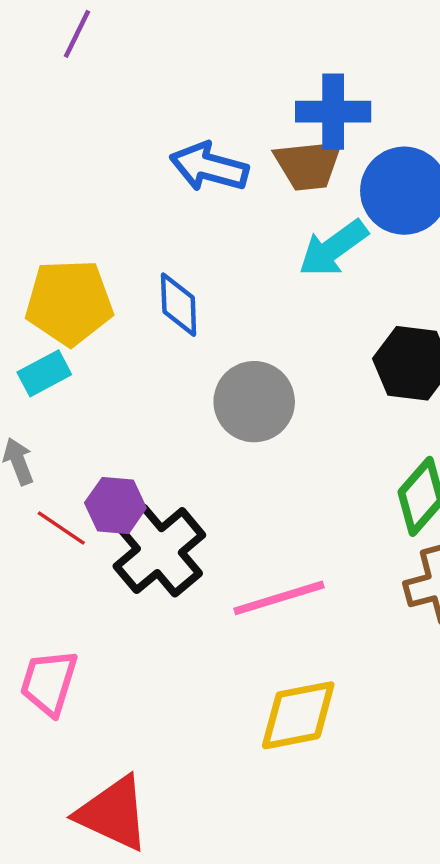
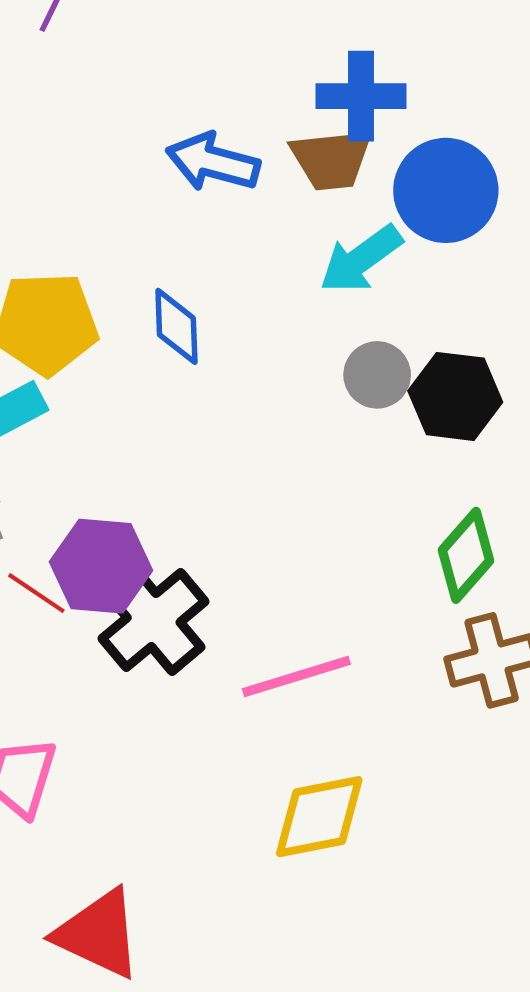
gray circle: (254, 402) -> (377, 375), moved, size x0.7
purple hexagon: (115, 505) -> (101, 566), size x1.4

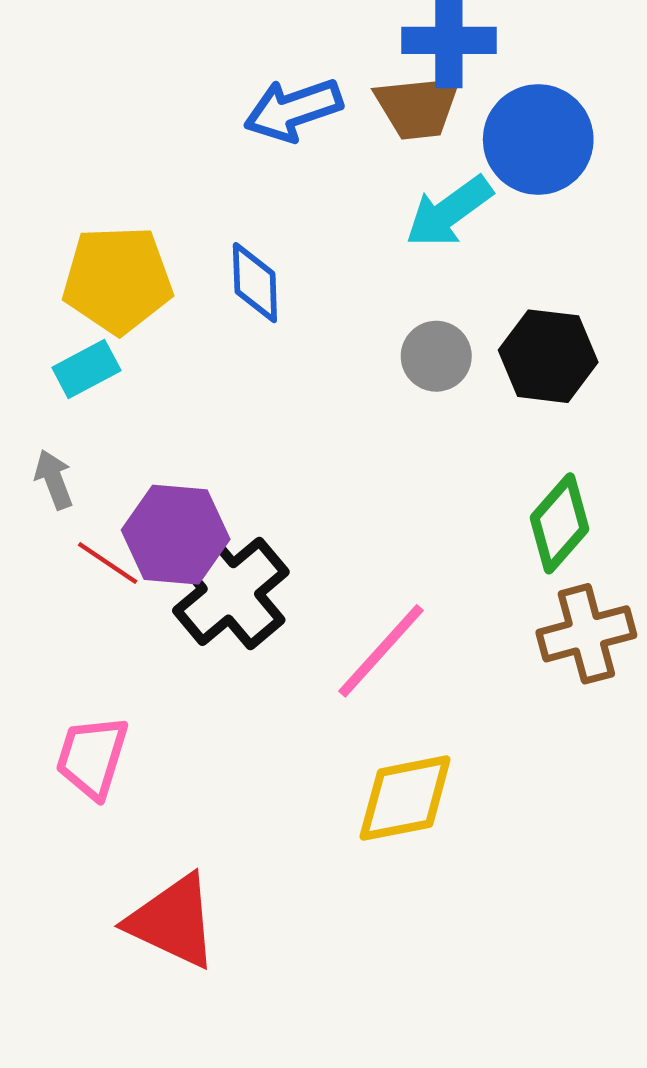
blue arrow: (213, 162) -> (293, 110), turned -34
gray circle: (377, 375) -> (436, 356), moved
pink line: (296, 677) -> (381, 651), turned -31

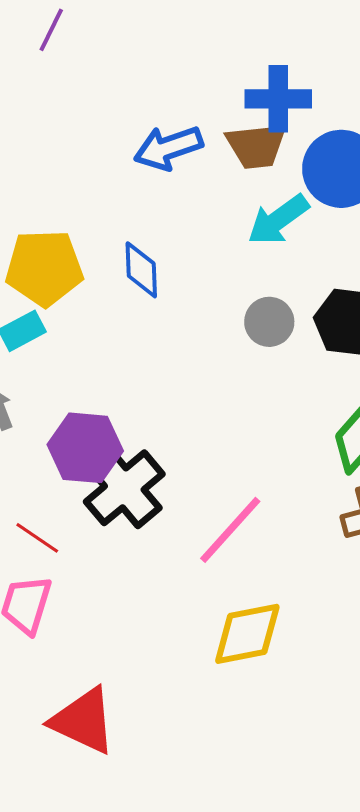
red line: (108, 563) -> (37, 538), moved

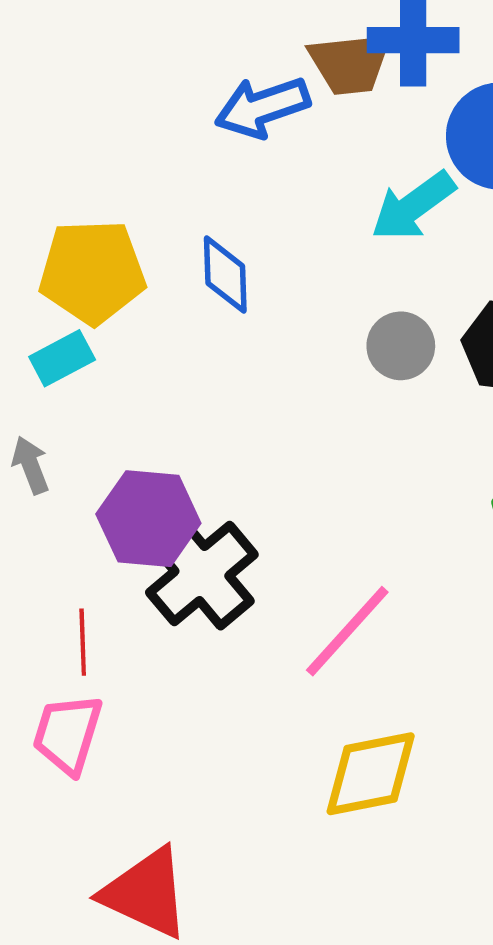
brown trapezoid: (256, 146) -> (350, 63), moved
red line: (37, 538) -> (83, 642), turned 54

